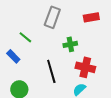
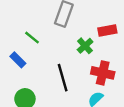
red rectangle: (91, 17) -> (107, 31), moved
green cross: (70, 44) -> (85, 46), turned -32

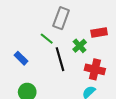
green line: (32, 38) -> (47, 39), moved
black line: (63, 78) -> (60, 59), moved

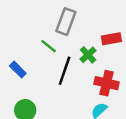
black line: (60, 59) -> (65, 71), turned 35

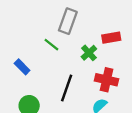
black line: (65, 71) -> (67, 88), moved

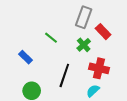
gray rectangle: (68, 21) -> (84, 17), moved
red rectangle: (111, 38) -> (103, 32), turned 56

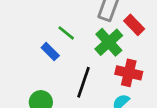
green cross: (84, 45) -> (109, 42), size x1.5
blue rectangle: (26, 57) -> (50, 52), moved

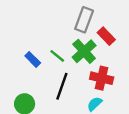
green line: (66, 33) -> (57, 56), moved

